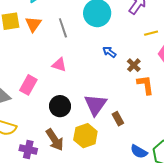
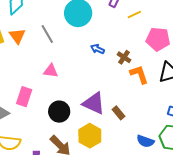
yellow line: (151, 33) -> (134, 14), moved
purple triangle: (95, 105) -> (94, 103), turned -30

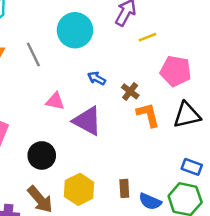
pink triangle: (51, 71) -> (55, 101), moved
purple triangle: (94, 103) -> (87, 121), moved
brown rectangle: (118, 113) -> (124, 188), moved, turned 32

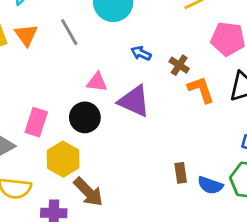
black circle: (42, 155) -> (85, 117), moved
yellow hexagon: (79, 189) -> (63, 159), moved

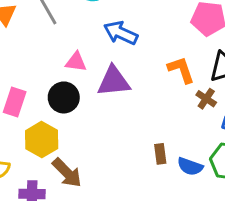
blue arrow: (141, 53) -> (121, 33), size x1.6
brown cross: (179, 65) -> (206, 99), moved
purple triangle: (134, 101) -> (114, 81), turned -30

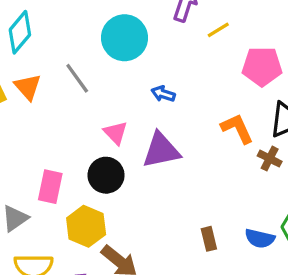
blue arrow: (121, 33) -> (163, 94), size x0.6
pink triangle: (76, 62) -> (116, 133), turned 45
brown rectangle: (160, 154) -> (209, 239), moved

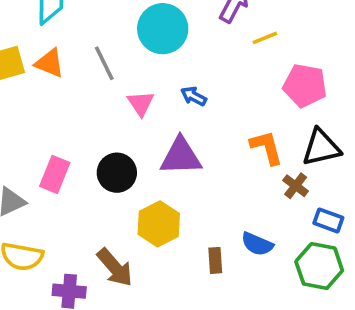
orange triangle: (28, 87) -> (50, 63), turned -36
pink triangle: (116, 133) -> (141, 103), moved
yellow hexagon: (86, 226) -> (159, 224), moved
blue semicircle: (260, 238) -> (257, 244), moved

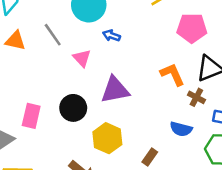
blue arrow: (194, 96) -> (111, 36), moved
blue semicircle: (257, 244) -> (181, 129), moved
brown rectangle: (215, 260) -> (150, 157), turned 48

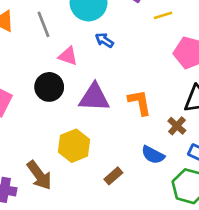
pink triangle: (82, 58) -> (68, 56), turned -42
orange L-shape: (172, 74) -> (140, 103), moved
black circle: (73, 108) -> (49, 87), moved

